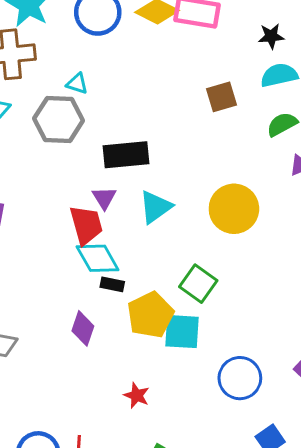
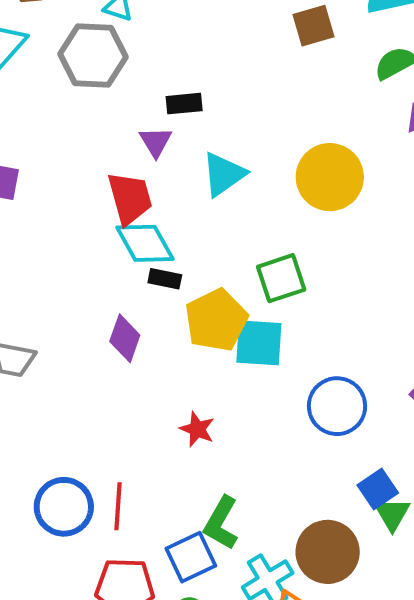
black rectangle: (126, 155) -> (184, 104), size x0.6
purple triangle: (104, 198) -> (156, 142), moved
green square: (198, 284) -> (281, 278), turned 36

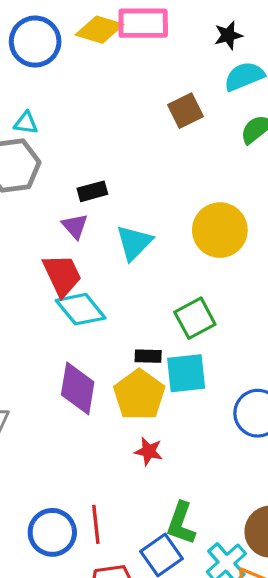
black rectangle: (165, 279) -> (148, 356), moved
yellow pentagon: (216, 320) -> (139, 395), moved
purple diamond: (125, 338) -> (78, 388), size x1.4

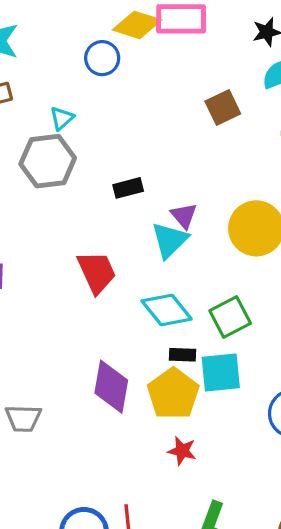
blue circle: (35, 42) -> (102, 58), moved, size x0.7
cyan triangle: (26, 123) -> (62, 118), turned -50
purple triangle: (75, 226) -> (184, 216), moved
cyan diamond: (81, 309) -> (167, 310), moved

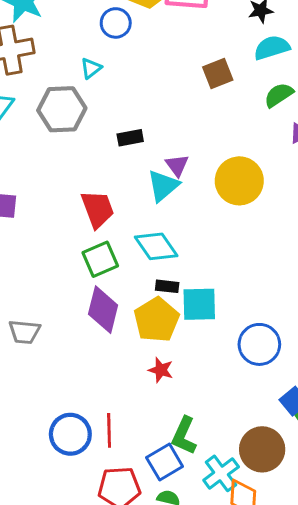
cyan triangle: (62, 118) -> (91, 68), moved
green square: (230, 317) -> (100, 259), moved

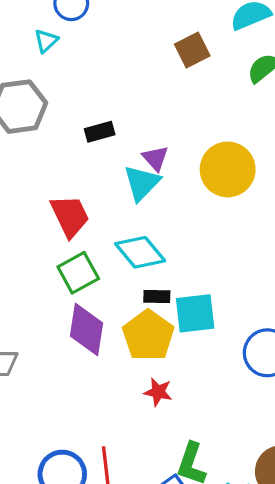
cyan triangle: (91, 68) -> (46, 41), moved

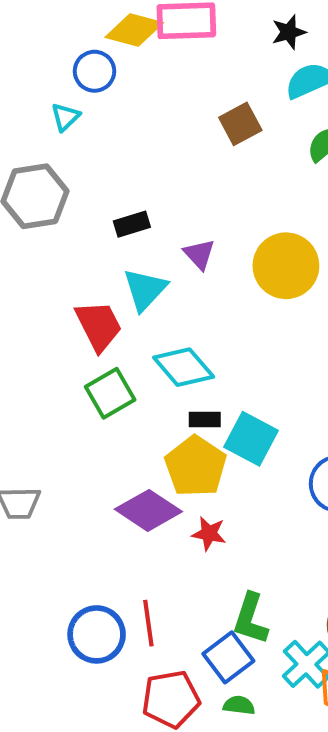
cyan triangle: (142, 183) -> (145, 290), moved
cyan square: (195, 313) -> (251, 439), turned 36
purple diamond: (87, 329) -> (148, 510), moved, turned -64

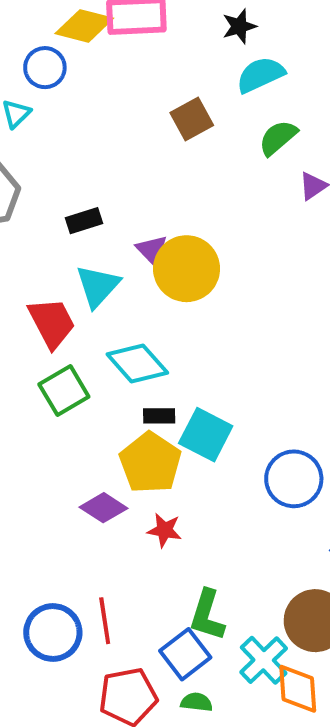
yellow circle: (286, 266) -> (187, 269), moved
purple diamond: (148, 510) -> (103, 508), size x0.7

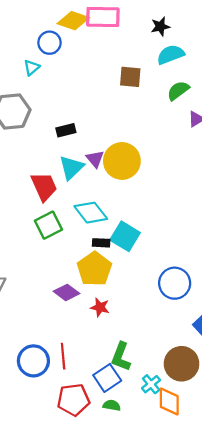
brown square: (192, 119) -> (130, 77), turned 30
purple triangle: (152, 250) -> (95, 159), moved
cyan square: (206, 435) -> (125, 236), moved
cyan cross: (264, 660) -> (151, 384), size x0.7

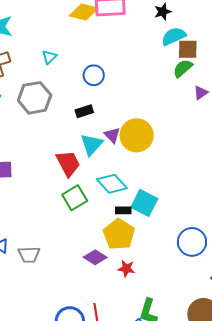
blue circle: (49, 43) -> (94, 75), moved
brown square: (130, 77) -> (188, 49), moved

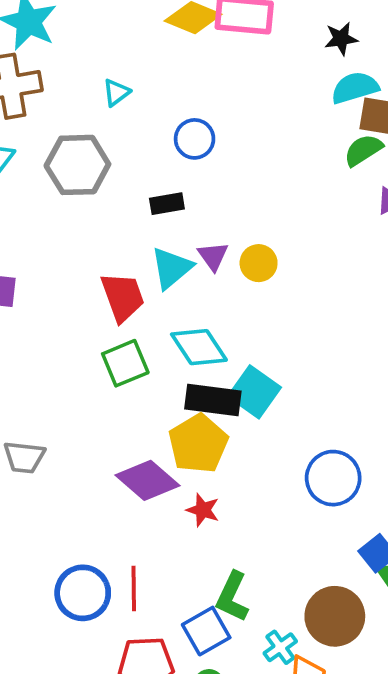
yellow circle: (137, 135) -> (259, 263), size x0.6
black rectangle: (123, 210) -> (213, 400), size x1.8
purple diamond: (95, 257) -> (148, 480), size x1.4

